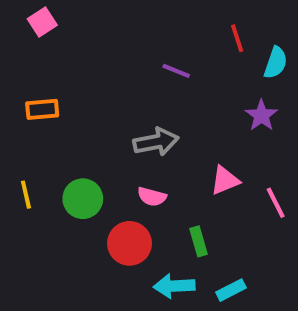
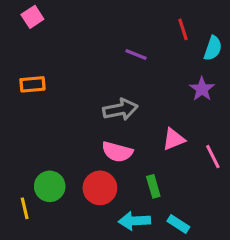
yellow line: (26, 195) -> (25, 208), moved
pink semicircle: (152, 197) -> (117, 152), size x1.4
green circle: (83, 199) -> (50, 186), moved
cyan rectangle: (231, 290) -> (178, 224), turned 60

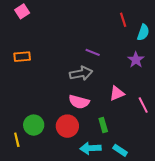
purple line: (136, 55) -> (93, 52), moved

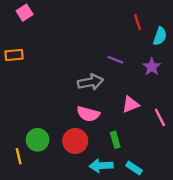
purple line: (93, 52) -> (115, 60), moved
orange rectangle: (22, 57) -> (14, 55), moved

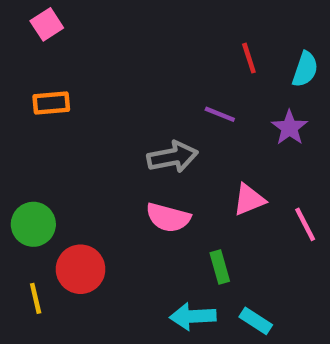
red line: (138, 22) -> (249, 58), moved
orange rectangle: (14, 55) -> (51, 103), moved
green circle: (38, 140) -> (33, 224), moved
red circle: (75, 141) -> (81, 269), moved

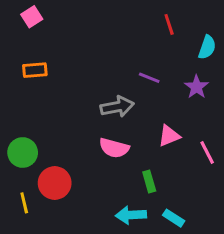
red line: (249, 58) -> (169, 24), moved

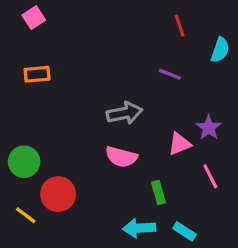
purple line: (149, 78) -> (170, 74), moved
purple star: (196, 87) -> (209, 128), moved
pink line: (207, 153) -> (210, 176), moved
yellow line: (24, 203) -> (26, 215), turned -40

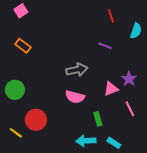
orange rectangle: (37, 74) -> (23, 46), turned 42
green circle: (24, 162) -> (15, 90), moved

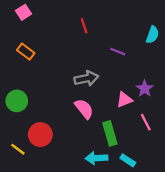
red line: (111, 16) -> (84, 26), moved
pink semicircle: (75, 97) -> (84, 109), turned -144
green rectangle: (98, 119) -> (110, 133), size x1.5

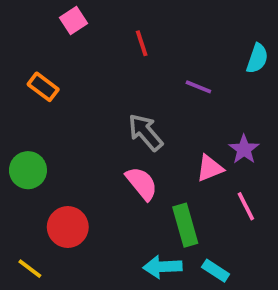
pink square: (23, 12) -> (73, 21), moved
gray arrow: (86, 78) -> (145, 132), turned -120
yellow line: (18, 149) -> (30, 269), moved

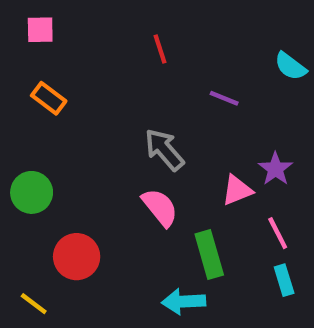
pink square: (73, 21) -> (40, 30), moved, turned 32
cyan semicircle: (257, 58) -> (290, 66), turned 108
cyan rectangle: (216, 271) -> (284, 280), moved, turned 40

